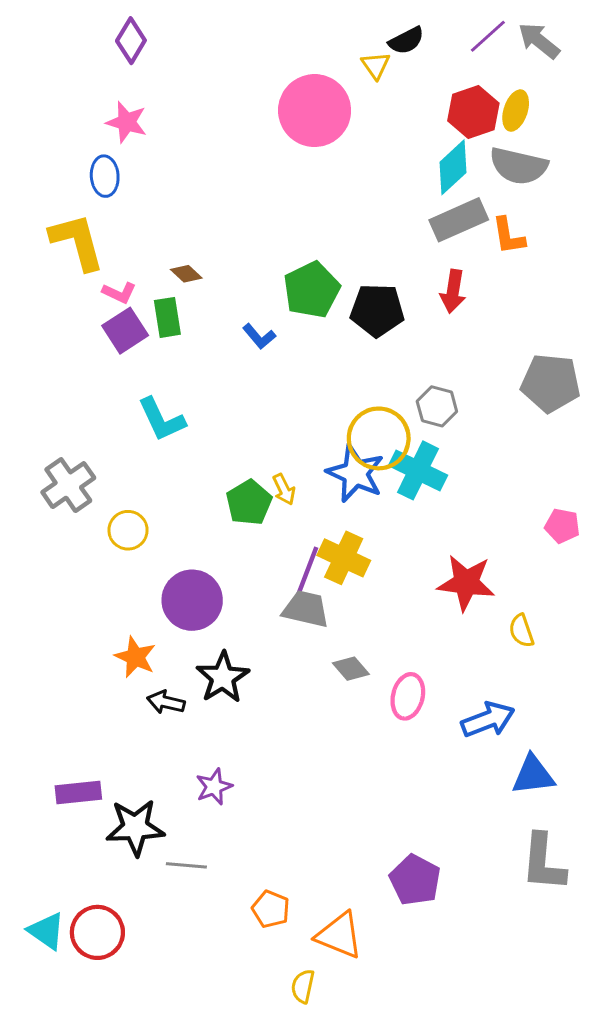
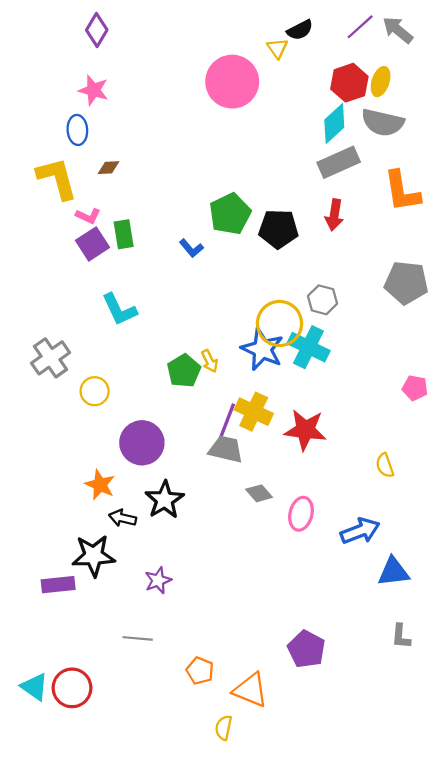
orange L-shape: (508, 236) -> (402, 191), moved, size x1.5
brown diamond: (186, 274) -> (109, 168), moved, turned -45
red star: (466, 583) -> (305, 430), moved
black star: (135, 827) -> (94, 556), moved
gray L-shape: (543, 862) -> (401, 636), size x0.6

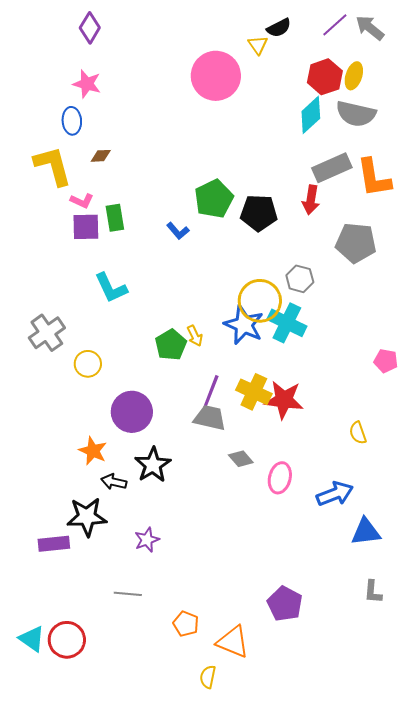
gray rectangle: (339, 162) -> (332, 168), moved
purple square: (92, 244) -> (86, 227), turned 32
gray pentagon: (406, 283) -> (356, 243), moved
yellow cross: (254, 412) -> (254, 392), moved

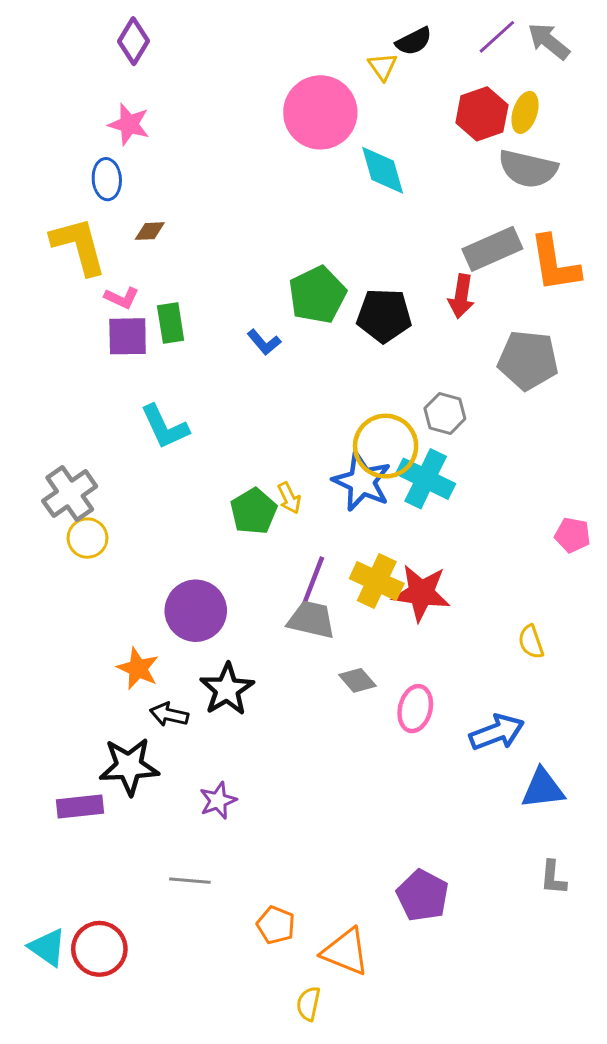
cyan diamond: (311, 115) -> (383, 170), moved, turned -63
yellow circle: (88, 364) -> (88, 538), moved

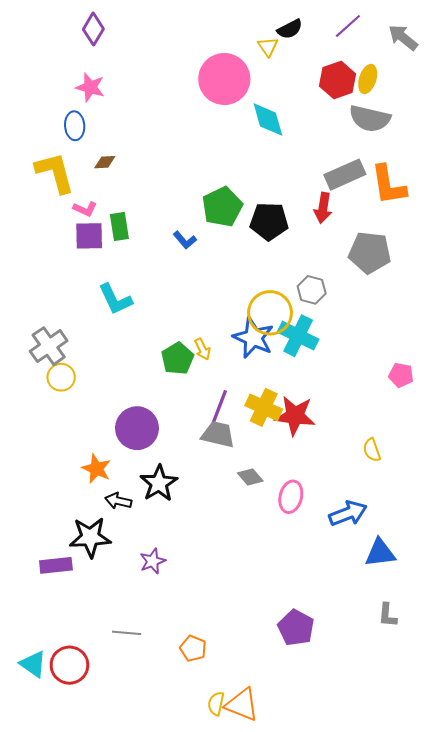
gray arrow: (549, 41) -> (403, 37), moved
gray line: (190, 881) -> (127, 633), moved
orange triangle: (346, 952) -> (242, 705), moved

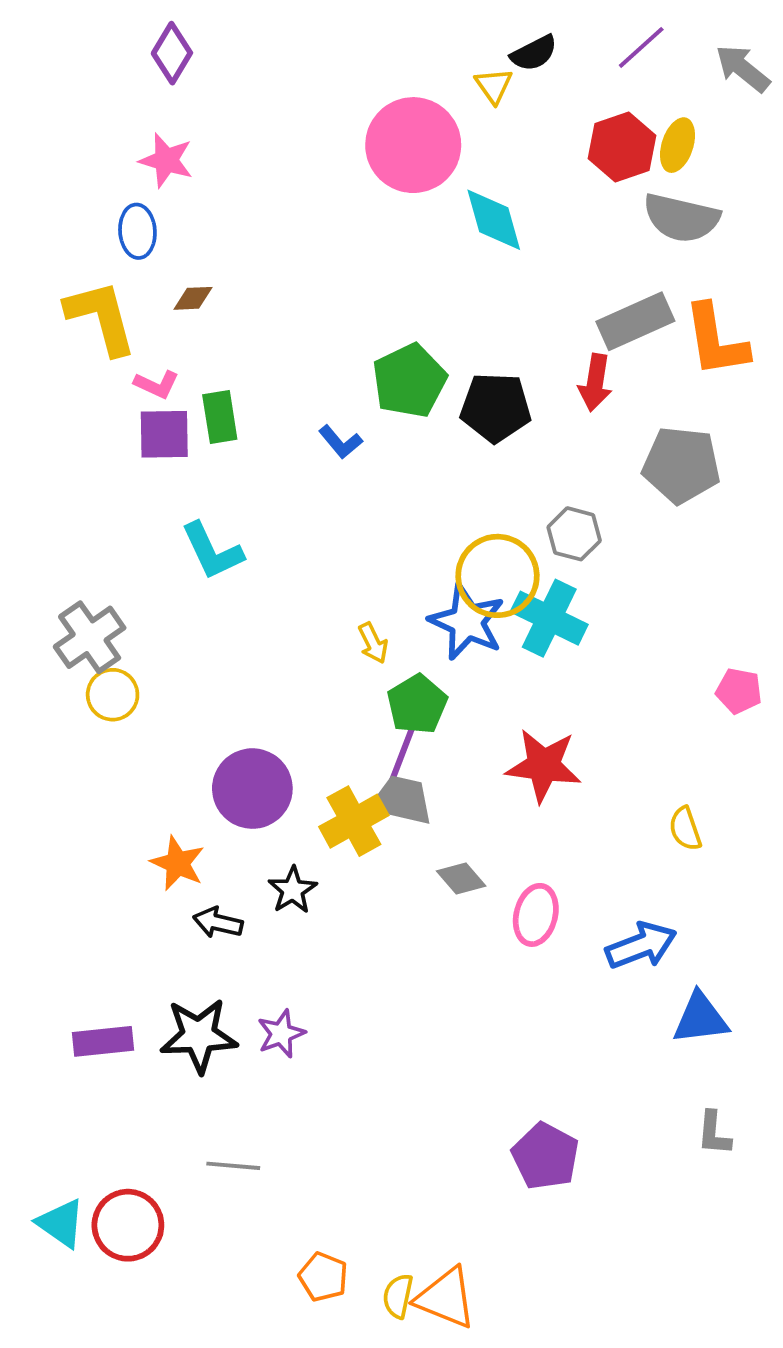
green pentagon: (178, 359) -> (417, 704), moved
yellow cross: (264, 407) -> (354, 821), moved, turned 36
black star: (159, 483) -> (293, 890), size x0.7
black star: (90, 537) -> (199, 1036), moved
orange pentagon: (193, 648) -> (323, 1277), moved

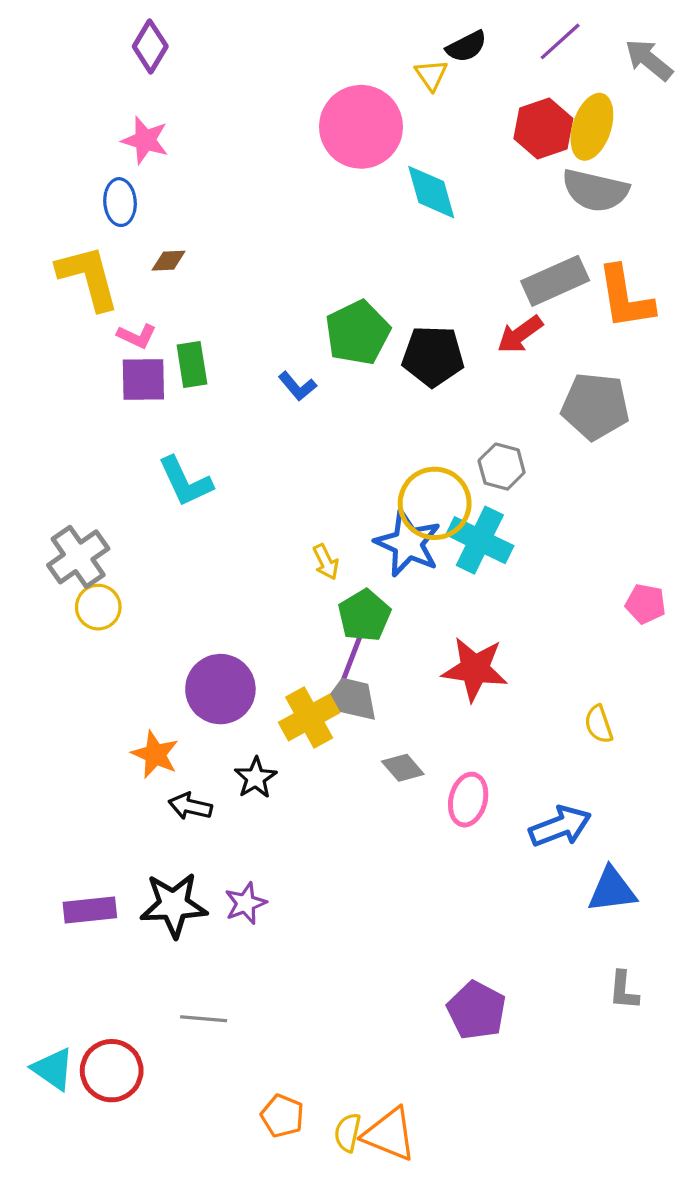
yellow ellipse: (678, 145) -> (592, 127), size x1.4
red arrow: (595, 383) -> (520, 334), turned 45

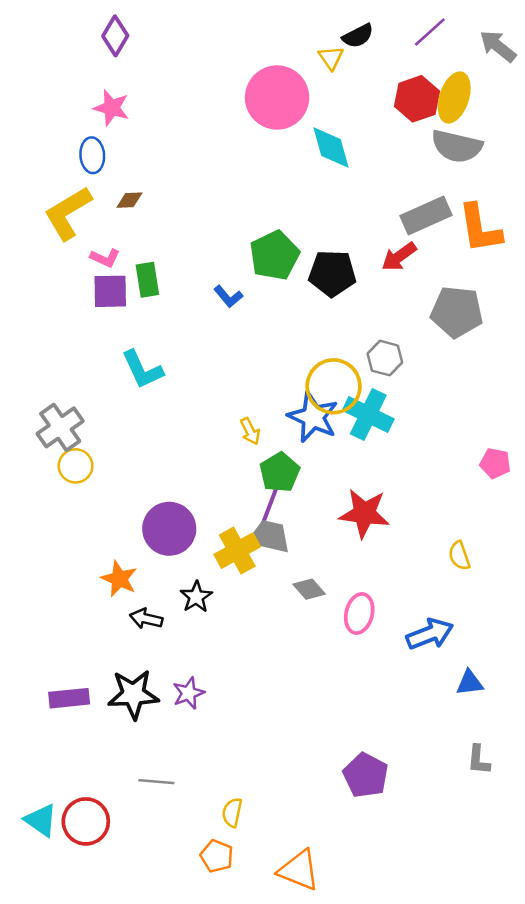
yellow L-shape: (88, 277) -> (68, 213), turned -106
blue triangle: (612, 890) -> (470, 683), size x0.7
yellow semicircle: (348, 1133) -> (232, 812), moved

